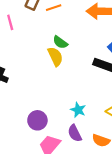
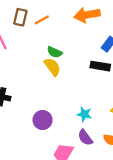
purple circle: (37, 120) -> (43, 120), moved

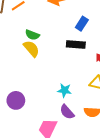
purple circle: (43, 120) -> (16, 100), moved

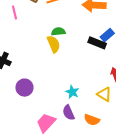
green semicircle: (32, 35) -> (58, 32), turned 136
black rectangle: (76, 45) -> (97, 43), moved

